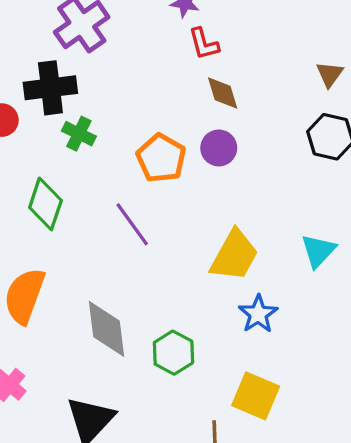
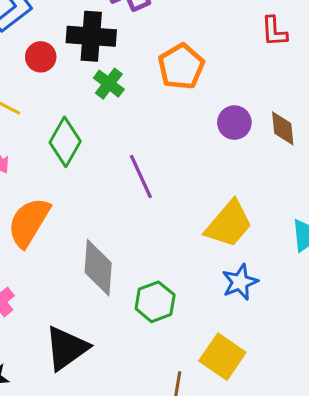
red L-shape: (204, 44) -> (274, 31), moved
brown diamond: (223, 93) -> (283, 128), moved
orange pentagon: (161, 158) -> (181, 67), moved

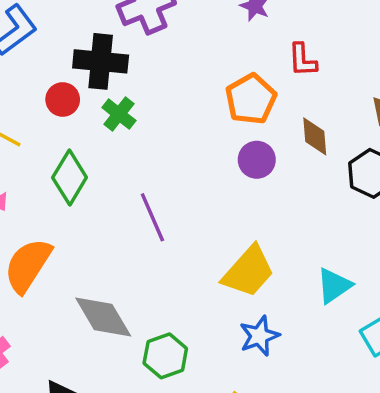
red circle: (41, 57) -> (63, 99), moved
orange pentagon: (181, 67) -> (251, 99), moved
brown diamond: (283, 128) -> (315, 136), moved
gray diamond: (98, 268) -> (103, 317), turned -36

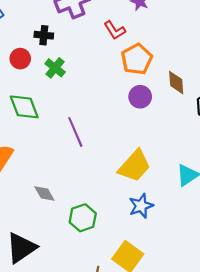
red L-shape: (303, 60) -> (115, 30), moved, turned -30
black cross: (101, 61) -> (44, 35), size x0.6
green diamond: (70, 177) -> (24, 107), turned -52
gray diamond: (103, 317) -> (44, 193), size x0.6

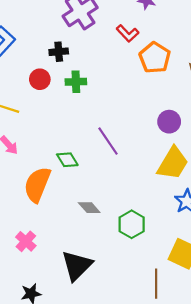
green cross: (55, 68) -> (76, 82), turned -30
purple circle: (140, 97) -> (169, 122), moved
green diamond: (24, 107) -> (67, 160), moved, size x0.7

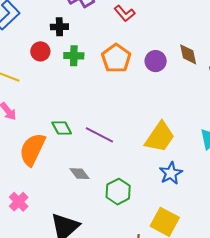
orange pentagon: (155, 58) -> (116, 58), moved
purple circle: (169, 122) -> (156, 61), moved
purple line: (108, 141) -> (99, 135), moved, turned -32

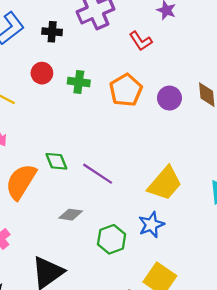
black cross: (59, 27) -> (52, 32), moved
blue star: (171, 173) -> (151, 225), moved
gray diamond: (80, 174) -> (71, 215), turned -50

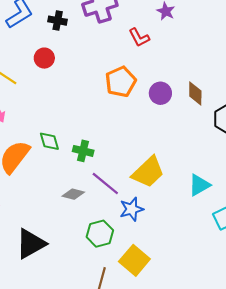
green cross: (79, 82) -> (83, 151), moved
purple line: (98, 174) -> (105, 183), moved
gray diamond: (71, 215) -> (73, 194), moved
green hexagon: (112, 239) -> (100, 234), moved

